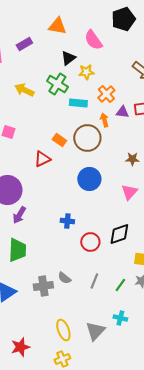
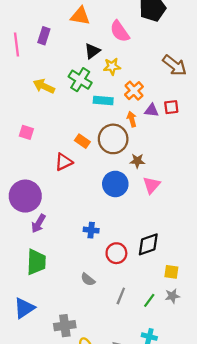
purple rectangle: (24, 44) -> (44, 36), turned -42
brown star: (132, 159) -> (137, 161), moved
pink triangle: (129, 192) -> (152, 185), moved
gray semicircle: (64, 278) -> (88, 280), moved
gray cross: (43, 286) -> (65, 326), moved

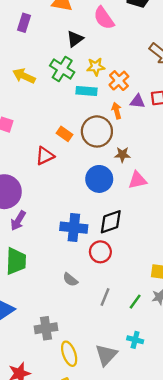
yellow star: (112, 66) -> (96, 67), moved
pink triangle: (152, 185) -> (137, 180), turned 36
blue cross: (91, 230) -> (74, 228), size x1.6
black diamond: (148, 244) -> (111, 222), moved

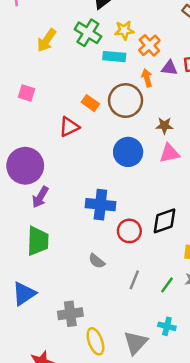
yellow arrow: (24, 76) -> (47, 40), turned -80
brown star: (122, 155) -> (164, 126), moved
black diamond: (111, 222) -> (164, 221), moved

